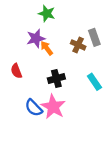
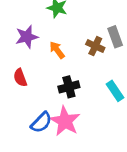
purple star: (36, 38) -> (27, 37), moved
blue semicircle: (34, 108) -> (41, 122), turned -90

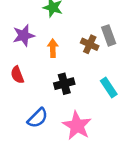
orange arrow: (57, 50) -> (53, 48), turned 36
pink star: (65, 121) -> (77, 126), moved

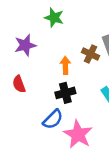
orange arrow: (53, 48) -> (65, 65), moved
blue semicircle: (38, 118) -> (53, 119), moved

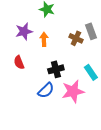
orange arrow: (65, 65) -> (44, 39), moved
pink star: (78, 134) -> (73, 91), moved, turned 30

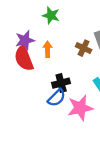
red semicircle: (19, 62) -> (24, 58), moved, size x1.6
blue semicircle: (46, 90) -> (57, 98), moved

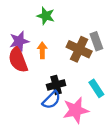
brown cross: (84, 48) -> (79, 49), size x1.5

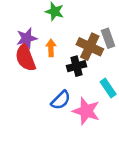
black cross: (56, 85) -> (76, 66), moved
pink star: (76, 110) -> (86, 111), turned 30

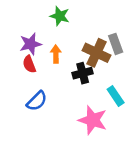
red semicircle: (25, 58) -> (29, 64), size x0.6
blue semicircle: (61, 100) -> (37, 101), moved

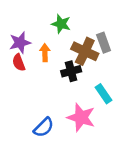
green star: (60, 16) -> (61, 24), moved
blue semicircle: (37, 101) -> (44, 127), moved

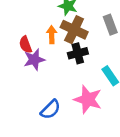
purple star: (20, 43) -> (34, 60), moved
brown cross: (85, 51) -> (74, 30), moved

